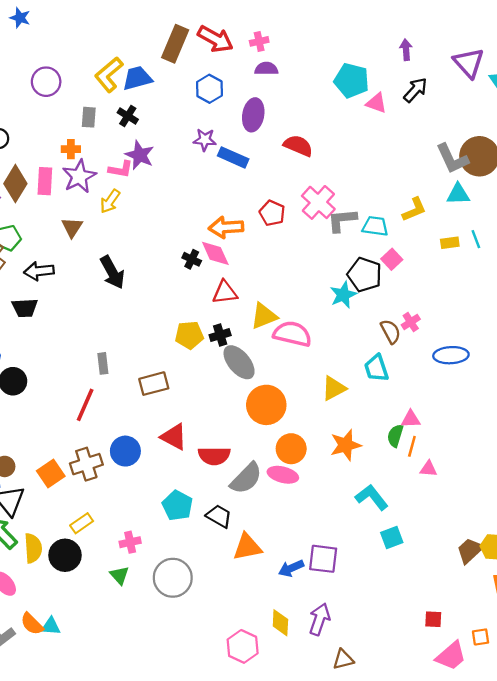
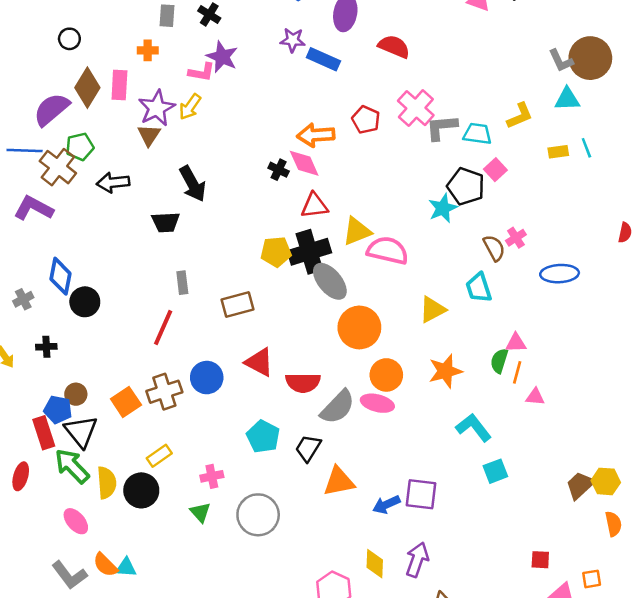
gray L-shape: (452, 159) -> (561, 61), size x0.7
purple star: (79, 176) -> (157, 108), moved
black trapezoid: (25, 308) -> (166, 222), moved
black cross: (220, 335) -> (309, 252), size x1.8
black trapezoid: (219, 516) -> (308, 448), turned -88

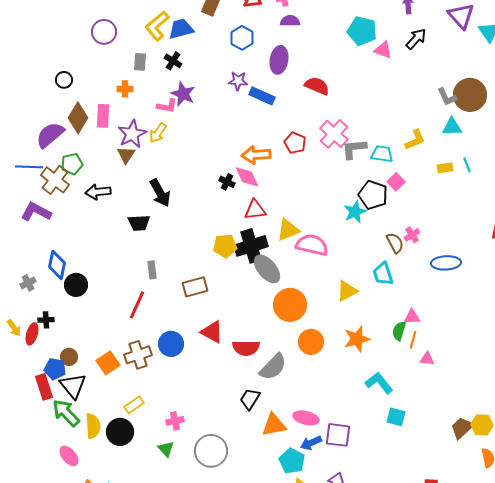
pink ellipse: (377, 403) -> (306, 418), moved
cyan pentagon: (263, 437) -> (292, 461), moved
cyan square: (495, 471) -> (396, 417), turned 36
red ellipse: (21, 476) -> (32, 334), moved

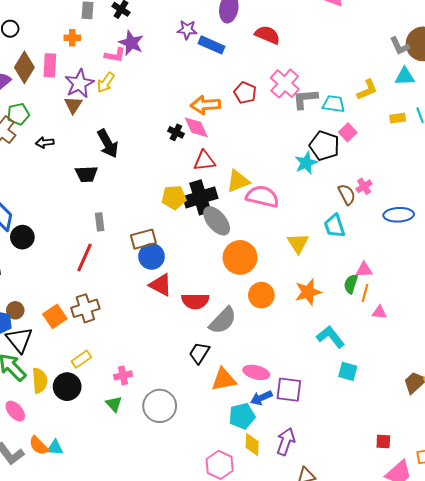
black arrow: (98, 192) -> (45, 143), size x0.7
yellow triangle: (347, 291) -> (298, 243), turned -35
blue circle: (171, 344) -> (152, 256), moved
cyan pentagon: (292, 461) -> (242, 416), turned 30

